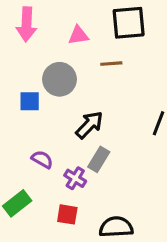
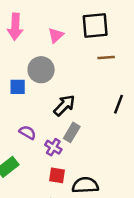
pink triangle: (78, 35) -> (56, 35), turned -35
brown line: (111, 64) -> (106, 57), moved
red square: (67, 214) -> (57, 175), moved

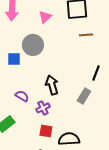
black arrow: (64, 105) -> (52, 85), moved, turned -60
gray rectangle: (72, 132) -> (84, 96), moved
purple cross: (53, 147) -> (43, 108), turned 32

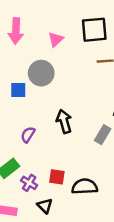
purple semicircle: (22, 96) -> (28, 135), turned -88
purple cross: (43, 108) -> (29, 183), moved, turned -32

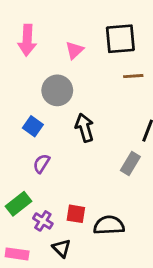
blue square: (18, 90) -> (33, 126), moved, turned 35
black arrow: (64, 121) -> (85, 128), moved

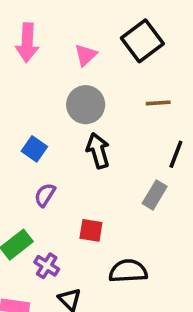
black square: (120, 39) -> (142, 41), turned -32
brown line: (133, 76) -> (158, 103), moved
gray circle: (57, 90) -> (86, 105), moved
red square: (76, 214) -> (91, 230), moved

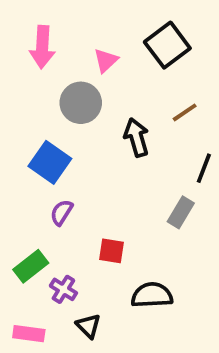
brown line: (158, 103) -> (185, 112), turned -30
gray circle: (86, 105) -> (81, 103), moved
blue square: (34, 149) -> (50, 162), size x1.5
black arrow: (98, 151) -> (137, 137), moved

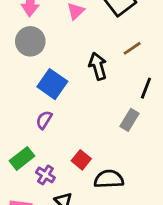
gray circle: (81, 103) -> (30, 41), moved
blue square: (50, 162) -> (52, 84), moved
red square: (112, 251) -> (81, 160), moved, turned 30

